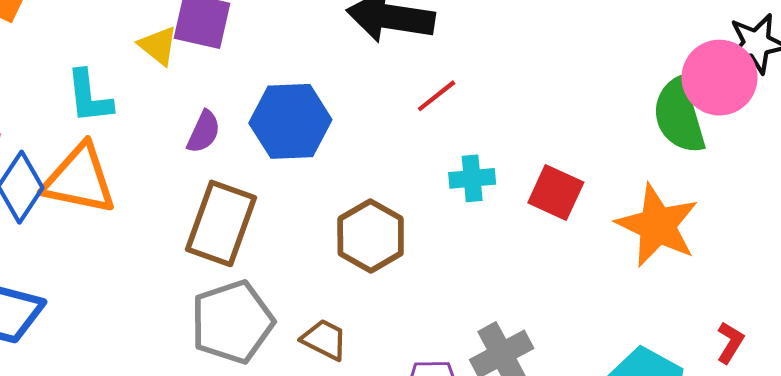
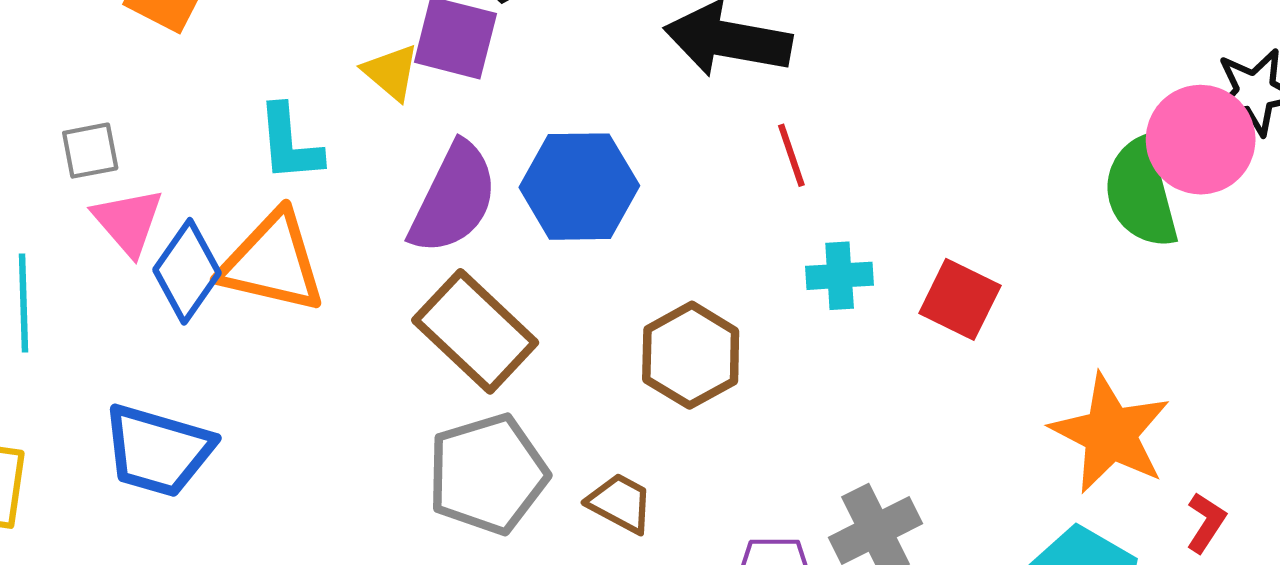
red line: (437, 96) -> (791, 155), turned -72
purple semicircle: (204, 132) -> (454, 198), size x1.8
brown rectangle: (221, 223) -> (475, 331), turned -68
orange star: (657, 225) -> (1110, 434), moved

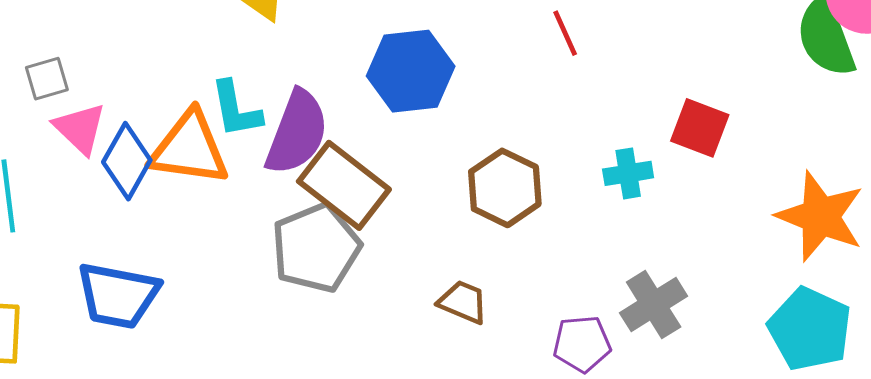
cyan L-shape: (289, 143) -> (236, 109), moved
purple semicircle: (454, 198) -> (297, 132), moved
cyan cross: (840, 276) -> (628, 173), moved
gray pentagon: (488, 474) -> (316, 248), moved

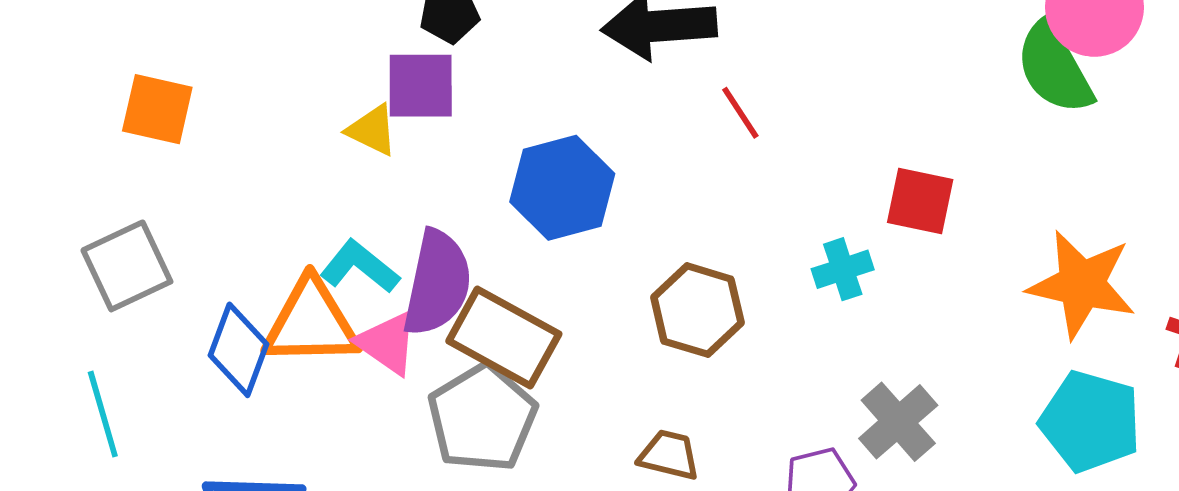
gray square: (47, 79) -> (127, 266), size x1.6
cyan L-shape: (236, 109) -> (360, 267), turned 148
pink triangle: (80, 129) -> (387, 343), moved

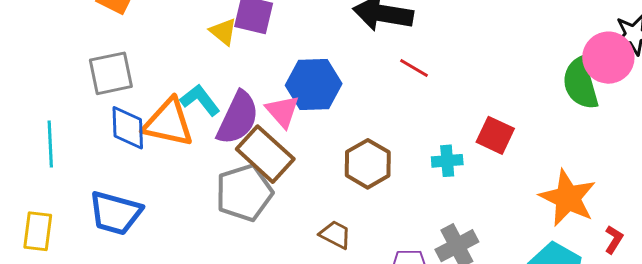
red line: (740, 113) -> (414, 68), turned -40
gray square: (127, 266) -> (111, 73), moved
pink triangle: (387, 343) -> (282, 111), moved
blue diamond: (239, 350) -> (128, 128), turned -36

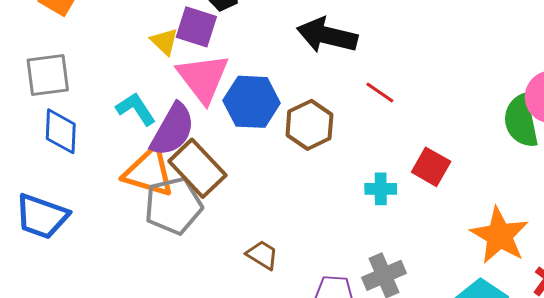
red line: (414, 68) -> (380, 93), moved
pink triangle: (282, 111) -> (203, 78), moved, size x1.5
orange triangle: (168, 123) -> (149, 172), moved
brown hexagon: (368, 164) -> (309, 125), moved

